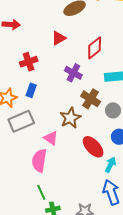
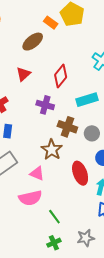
red ellipse: (93, 147) -> (80, 173), turned 35
pink semicircle: (39, 161) -> (30, 198), turned -100
green line: (41, 192) -> (54, 217), moved

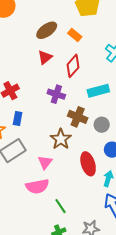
orange rectangle: (51, 23) -> (75, 35), moved
red triangle: (23, 74) -> (45, 57), moved
pink triangle: (37, 174) -> (45, 162), turned 42

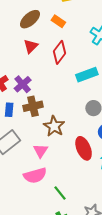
purple cross: (56, 94) -> (23, 84), moved, turned 36
brown cross: (78, 117) -> (33, 106), moved, turned -30

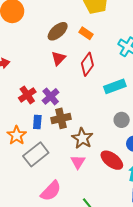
red ellipse: (84, 148) -> (112, 160), turned -30
pink triangle: (41, 151) -> (78, 162), moved
pink semicircle: (35, 175) -> (51, 191), moved, turned -30

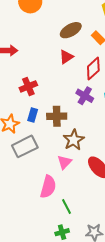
purple cross: (51, 96) -> (85, 96), moved, turned -30
pink semicircle: (51, 191) -> (48, 187), moved, turned -40

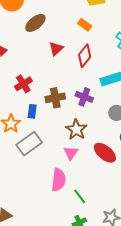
brown ellipse: (71, 30) -> (35, 23), moved
purple cross: (85, 96) -> (84, 97), moved
brown cross: (57, 116) -> (55, 98), moved

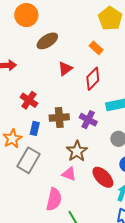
red cross: (23, 84) -> (29, 100), turned -30
gray rectangle: (29, 144) -> (29, 160), turned -30
pink triangle: (71, 153) -> (69, 174), turned -49

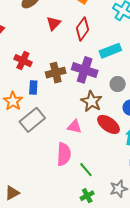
purple cross: (88, 120) -> (85, 70), size x1.4
brown star: (77, 151) -> (92, 101), moved
gray rectangle: (29, 160) -> (32, 120), turned 30

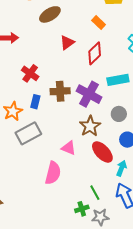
green line: (86, 170) -> (95, 193), moved
green cross: (87, 196) -> (82, 209), moved

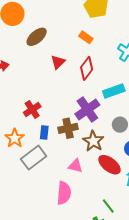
red cross: (30, 73) -> (32, 109), moved, turned 30
brown cross: (60, 91) -> (68, 128), moved
purple cross: (89, 94) -> (87, 109), turned 35
blue rectangle: (35, 102) -> (44, 132), moved

